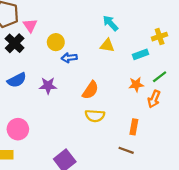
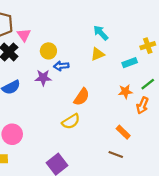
yellow triangle: (107, 45) -> (98, 54), turned -32
purple star: (48, 86) -> (43, 78), moved
yellow semicircle: (95, 116) -> (71, 121), moved, turned -36
orange rectangle: (134, 127) -> (123, 132), turned -56

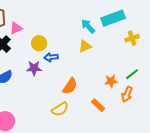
pink triangle: (24, 35) -> (16, 28), turned 40
cyan rectangle: (130, 63) -> (113, 18), moved, size x1.6
orange rectangle: (123, 132) -> (98, 105), moved

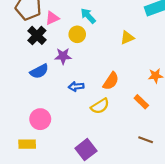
cyan arrow: (88, 26) -> (88, 16), moved
blue arrow: (51, 57) -> (76, 87), moved
purple star: (34, 68) -> (63, 56), moved

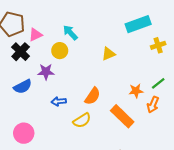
orange rectangle: (141, 102) -> (122, 116), size x1.6

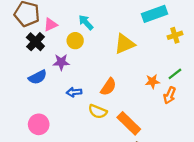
yellow triangle: (108, 54) -> (125, 44), size x1.5
orange rectangle: (122, 116) -> (129, 123), moved
yellow semicircle: (82, 120) -> (98, 111), turned 54

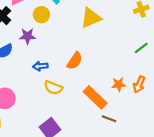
orange star: (152, 81) -> (119, 84), moved
orange arrow: (170, 95) -> (139, 84), moved
yellow semicircle: (98, 111) -> (53, 88), moved

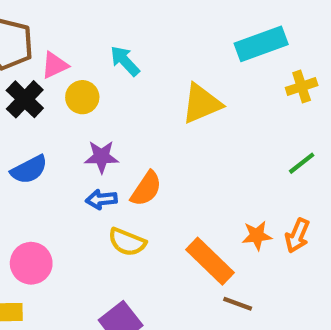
yellow circle: (41, 15) -> (82, 97), moved
purple star: (27, 36) -> (101, 157), moved
orange semicircle: (75, 61) -> (146, 189), moved

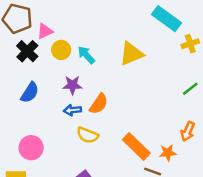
cyan rectangle: (261, 44) -> (166, 19), turned 56
cyan arrow: (125, 61) -> (86, 55), moved
blue semicircle: (29, 170) -> (30, 93), turned -30
orange star: (257, 236) -> (168, 153), moved

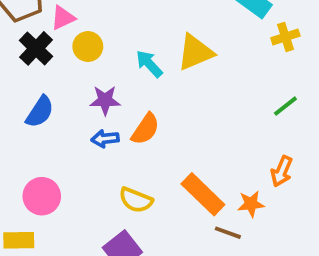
cyan arrow: (86, 55) -> (149, 64), moved
yellow semicircle: (87, 135) -> (136, 200), moved

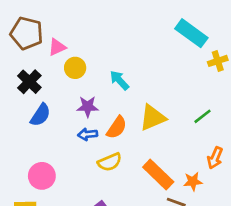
black cross: (36, 48) -> (29, 82), moved
yellow triangle: (195, 52) -> (153, 118), moved
green line: (285, 106) -> (203, 116), moved
yellow semicircle: (136, 200) -> (110, 162), moved, turned -45

